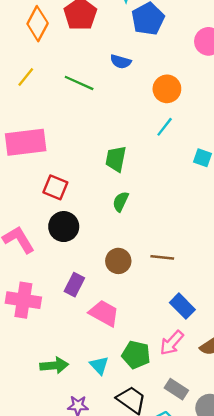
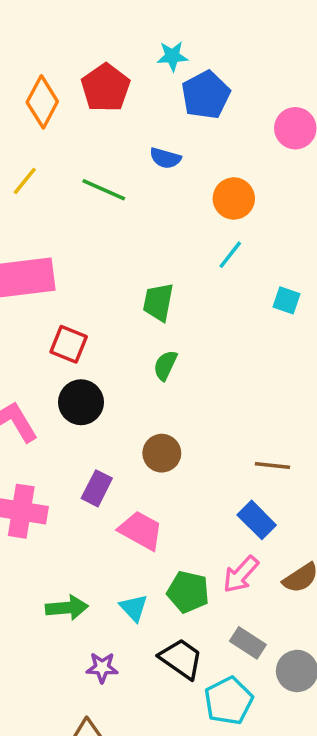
brown line: (162, 257) -> (272, 465), moved

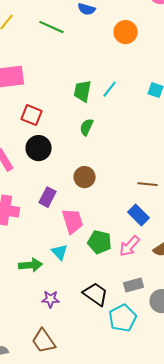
cyan line: (230, 255) -> (110, 89), moved
pink trapezoid: (141, 530) -> (73, 221), turned 44
green pentagon: (188, 592) -> (100, 242), moved
cyan triangle: (134, 608) -> (60, 252), moved
gray rectangle: (248, 643) -> (134, 285), turned -48

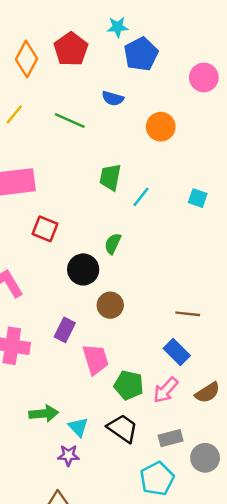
green trapezoid: (83, 91) -> (110, 177), moved
black circle: (39, 148) -> (83, 269), moved
cyan triangle: (60, 252) -> (78, 427), moved
black trapezoid: (96, 294) -> (123, 428), moved

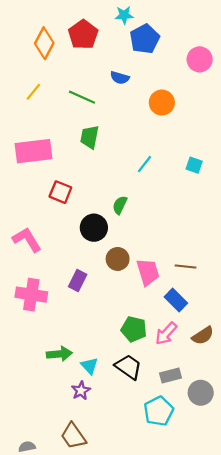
green trapezoid: (110, 177) -> (90, 137), moved
pink trapezoid: (95, 359) -> (148, 272), moved
purple star: (68, 455) -> (81, 391), turned -30

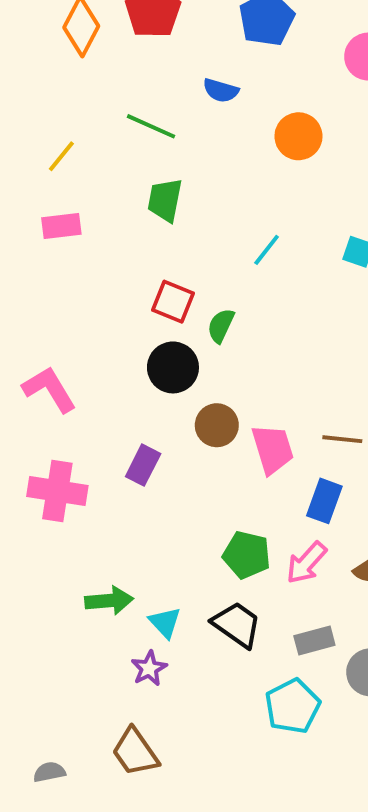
yellow line: (33, 92) -> (61, 156), moved
pink rectangle: (33, 151) -> (61, 226), size x0.6
red square: (60, 192) -> (173, 302), moved
blue rectangle: (176, 300) -> (324, 501), turned 65

